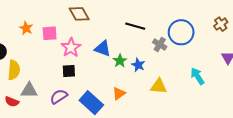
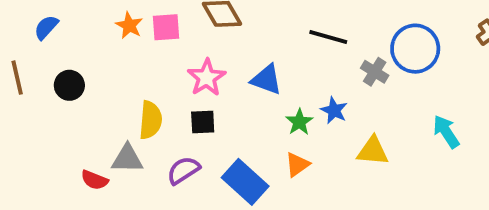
orange star: (26, 28) -> (129, 25), moved
pink square: (50, 33) -> (166, 27), moved
green star: (120, 61) -> (299, 122), moved
yellow semicircle: (14, 70) -> (151, 120), moved

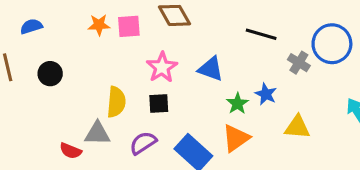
orange star: (129, 25) -> (99, 25), turned -30
blue semicircle: (46, 27) -> (31, 26), turned 30
orange triangle: (297, 165) -> (236, 138), size x1.4

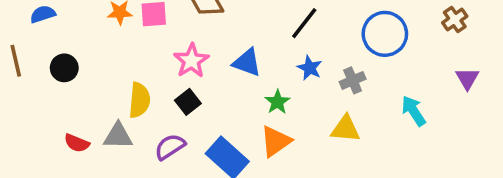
black line: (261, 34) -> (304, 23), turned -68
gray cross: (299, 63) -> (353, 80), moved, turned 35
blue star: (266, 94) -> (310, 68), moved
black square: (159, 104) -> (188, 102), turned -35
red semicircle: (71, 151) -> (77, 143), moved

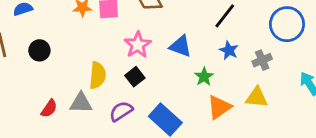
orange triangle: (276, 141) -> (219, 107), moved
red semicircle: (77, 143) -> (49, 108), turned -78

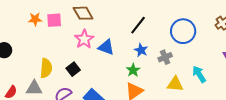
pink star: (138, 45) -> (84, 39), moved
green star: (204, 77) -> (133, 70), moved
yellow triangle: (257, 97) -> (175, 84), moved

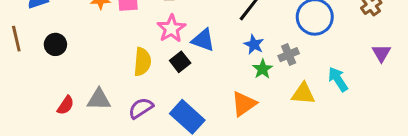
yellow semicircle: (46, 68) -> (142, 62), moved
black square: (73, 69) -> (180, 62), moved
green star: (133, 70) -> (263, 69), moved

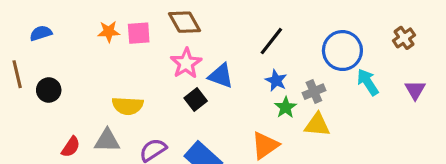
black circle: (55, 44) -> (49, 90), moved
yellow semicircle: (142, 62) -> (128, 106), moved, turned 88
cyan arrow: (338, 79) -> (368, 82), moved
yellow triangle: (303, 94) -> (317, 125), moved

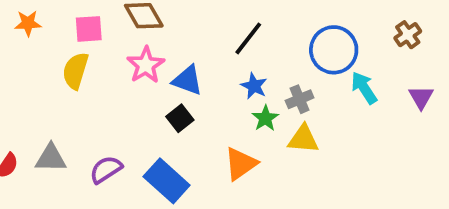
orange star: (109, 32) -> (28, 23), moved
black square: (196, 99) -> (180, 118), moved
yellow semicircle: (128, 106) -> (75, 71), moved, turned 104

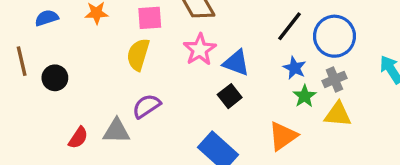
blue circle: (334, 50) -> (334, 36), moved
purple semicircle: (106, 169) -> (146, 106), moved

